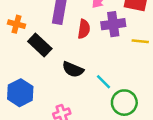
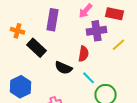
red semicircle: (84, 29) -> (84, 54), moved
yellow line: (140, 41) -> (118, 45), turned -48

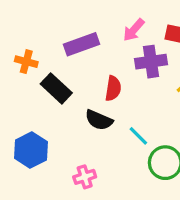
purple rectangle: (52, 20) -> (82, 44), turned 60
red semicircle: (84, 54) -> (113, 88), moved

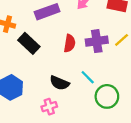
purple cross: (151, 62) -> (97, 41), moved
black semicircle: (99, 120) -> (59, 83), moved

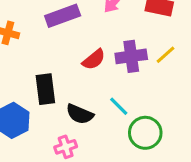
black rectangle: (29, 43) -> (45, 89), moved, turned 40
red semicircle: (70, 43) -> (94, 59), turned 42

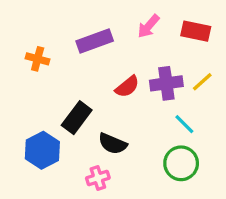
black rectangle: (45, 89) -> (77, 118), turned 44
cyan line: (119, 106) -> (184, 124), moved

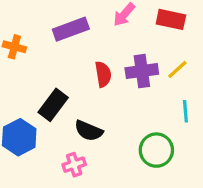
red semicircle: (127, 87) -> (103, 74), turned -60
cyan line: (184, 124) -> (185, 111), moved, turned 40

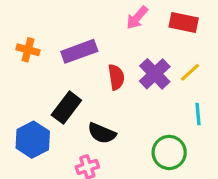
purple rectangle: (71, 29) -> (79, 51), moved
purple cross: (142, 71) -> (155, 74), turned -36

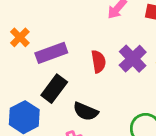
orange cross: (28, 50) -> (20, 37), turned 30
purple rectangle: (79, 51) -> (51, 53), moved

